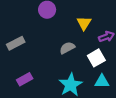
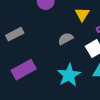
purple rectangle: (25, 79) -> (24, 70), size x1.5

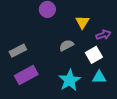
gray rectangle: (15, 34) -> (18, 51), moved

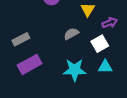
cyan star: (70, 80) -> (75, 70), turned 30

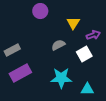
cyan triangle: (105, 67) -> (87, 89), moved

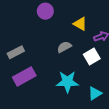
yellow triangle: (73, 23) -> (80, 24), turned -32
cyan triangle: (87, 89) -> (95, 93), turned -32

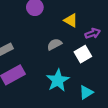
cyan star: (67, 82) -> (58, 80), turned -30

